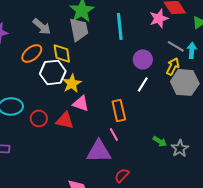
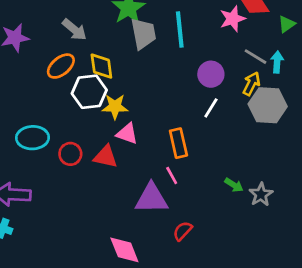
gray trapezoid: (79, 29) -> (143, 34), moved
yellow star: (72, 83) -> (115, 107), turned 30

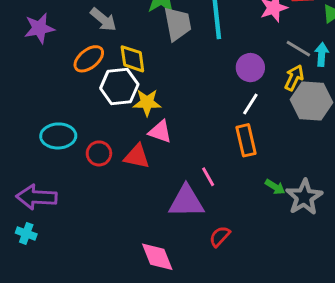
orange rectangle: (178, 143) -> (246, 140), moved
gray star: (261, 194) -> (304, 197), size x1.4

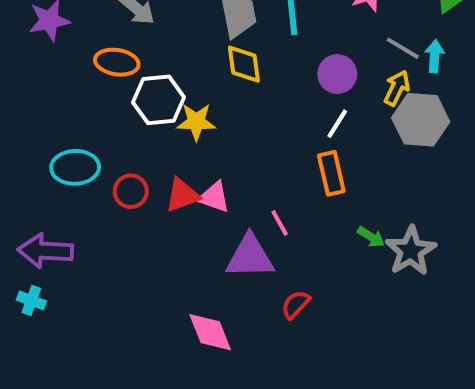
orange ellipse: (89, 59) -> (117, 62), turned 48
yellow diamond: (132, 59) -> (244, 64), moved
pink triangle: (160, 132) -> (214, 197), moved
red triangle: (137, 156) -> (182, 195), turned -32

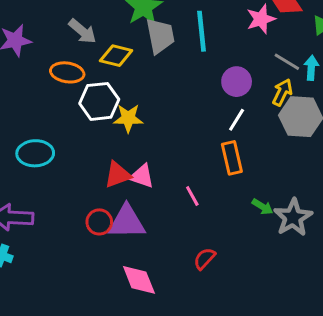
yellow diamond: (244, 64) -> (116, 56), moved, turned -68
red circle: (131, 191) -> (99, 222), moved
purple triangle: (250, 257) -> (127, 222), moved

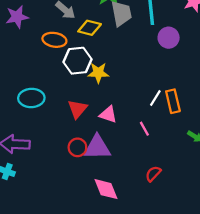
purple circle: (237, 82) -> (169, 38), moved
white line: (237, 120) -> (155, 98), moved
red triangle: (118, 175) -> (77, 109), moved, turned -30

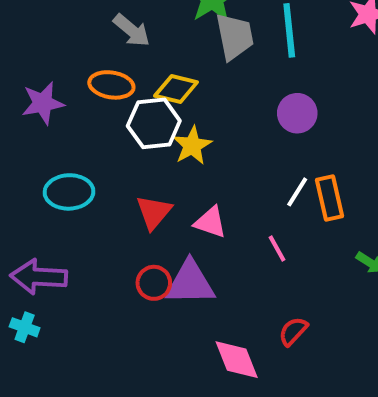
purple star: (17, 17) -> (43, 103), moved
yellow diamond: (90, 28) -> (176, 89), moved
purple circle: (169, 38) -> (297, 113), moved
yellow star: (98, 73) -> (192, 146), turned -30
pink diamond: (106, 189) -> (237, 360), moved

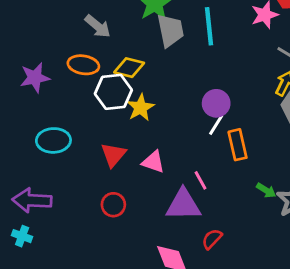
purple circle: (297, 113) -> (216, 103), moved
white line: (297, 192) -> (216, 125), moved
purple triangle: (190, 283) -> (183, 205), moved

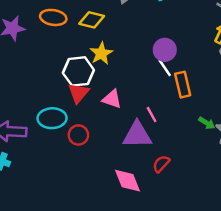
white hexagon: (113, 92) -> (78, 71), moved
white line: (216, 125) -> (165, 68), turned -66
cyan ellipse: (53, 140) -> (52, 118), moved

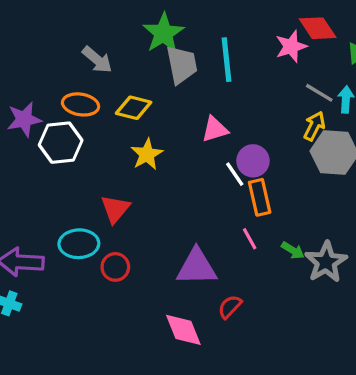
purple circle: (165, 50) -> (253, 161), moved
white hexagon: (78, 71) -> (61, 143), moved
pink triangle: (112, 99) -> (215, 129), moved, turned -36
pink line: (152, 115) -> (250, 239), moved

